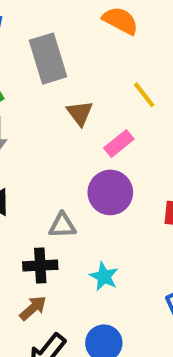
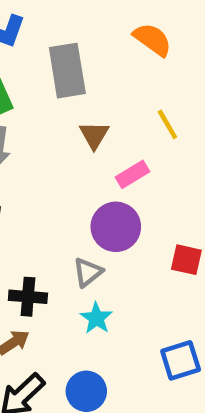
gray triangle: (62, 225) -> (88, 272), moved, turned -44

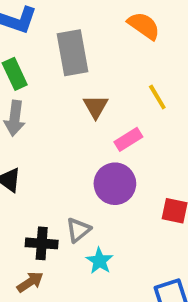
gray triangle: (88, 272) -> (78, 230), moved

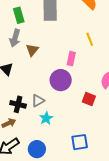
brown triangle: (96, 107) -> (32, 50), moved
pink rectangle: (128, 139) -> (71, 59), turned -56

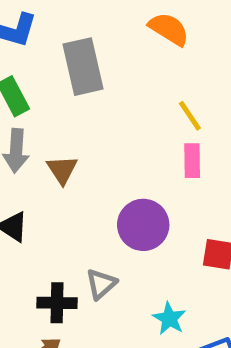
pink rectangle: (71, 59) -> (192, 161), moved
cyan star: (46, 118) -> (169, 318), moved

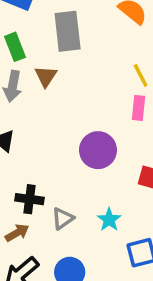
brown triangle: (62, 170) -> (46, 76), moved
gray triangle: (101, 284) -> (63, 218), moved

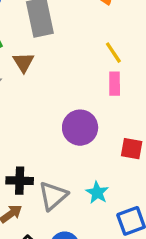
gray triangle: (63, 218) -> (53, 196), size x1.4

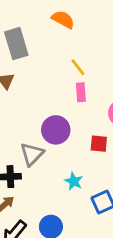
gray triangle: (53, 196) -> (32, 154), moved

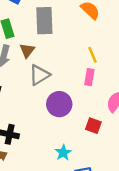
gray triangle: (32, 154) -> (39, 75), moved

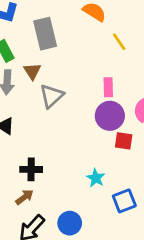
yellow line: (92, 55) -> (119, 42), moved
purple circle: (59, 104) -> (110, 116), moved

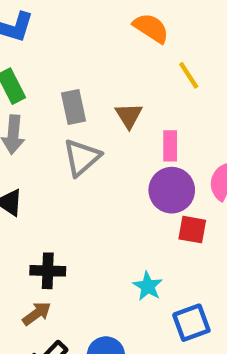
gray rectangle: (45, 34) -> (74, 107), moved, size x0.7
brown triangle: (32, 71) -> (129, 116), moved

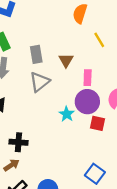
orange semicircle: (151, 28) -> (80, 13), turned -108
cyan star: (148, 286) -> (67, 114), moved
blue square: (191, 323) -> (95, 174), turned -36

